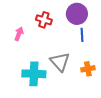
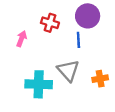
blue line: (82, 35) -> (78, 40), moved

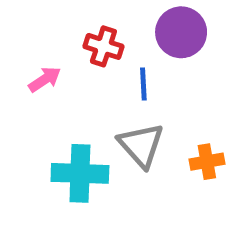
pink arrow: (22, 39) -> (45, 79), turned 35
blue line: (78, 40) -> (143, 84), moved

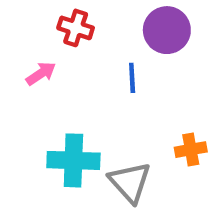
red cross: (103, 46) -> (76, 28), moved
gray triangle: (141, 145) -> (130, 182), moved

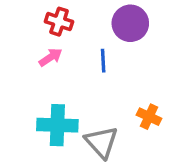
pink arrow: (41, 74) -> (51, 57), moved
orange cross: (191, 150) -> (149, 117), turned 35

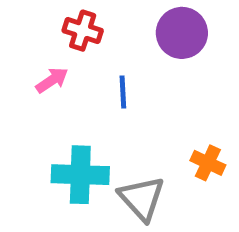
pink arrow: (51, 57) -> (52, 80), moved
blue line: (103, 61) -> (123, 92), moved

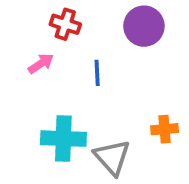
orange cross: (208, 163) -> (165, 129), turned -30

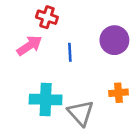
purple circle: (144, 26) -> (114, 40), moved
pink arrow: (41, 64) -> (29, 46), size x1.4

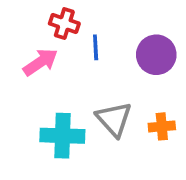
blue line: (70, 52) -> (96, 47), moved
gray triangle: (81, 113) -> (114, 119), moved

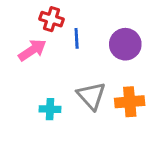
orange cross: (162, 126) -> (130, 102), size x1.4
cyan cross: (62, 136) -> (50, 109), size x0.6

